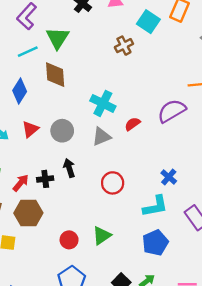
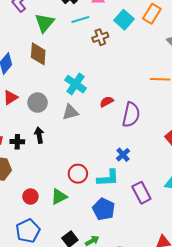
cyan line: (28, 52) -> (80, 19), moved
purple semicircle: (172, 111) -> (131, 115), moved, turned 125
red semicircle: (132, 124) -> (107, 102), moved
red circle: (113, 183) -> (78, 174), moved
blue pentagon: (155, 243) -> (104, 209), turned -30

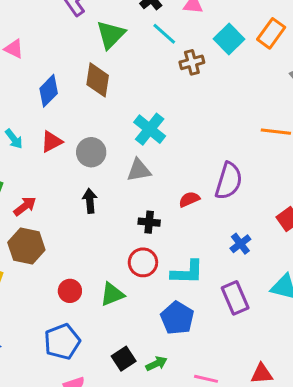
cyan line: (80, 19) -> (164, 34), turned 54
red semicircle: (107, 102) -> (189, 199), moved
black cross: (17, 142) -> (149, 222), moved
blue cross: (123, 155) -> (240, 244), moved

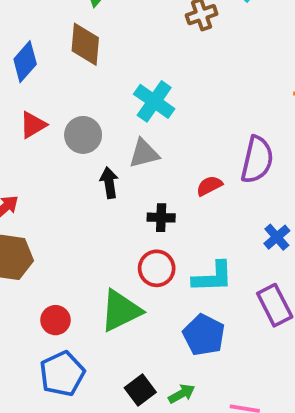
black arrow: (90, 201) -> (109, 183), moved
red circle: (70, 291) -> (55, 320), moved
green triangle: (112, 294) -> (121, 311), size x1.4

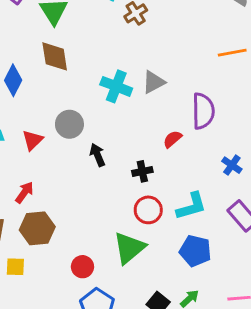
red triangle: (33, 125) -> (32, 140), moved
gray triangle: (144, 154) -> (153, 82), moved

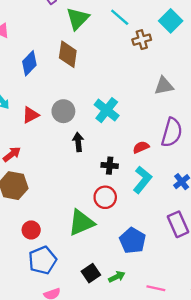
gray triangle: (153, 82) -> (164, 86), moved
cyan cross: (116, 86) -> (107, 110), moved
cyan L-shape: (191, 206) -> (142, 180), moved, turned -52
red circle: (82, 267) -> (31, 230), moved

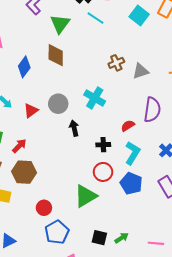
brown cross: (142, 40) -> (116, 63), moved
blue pentagon: (133, 241) -> (131, 183), moved
black square: (91, 273) -> (99, 238), turned -35

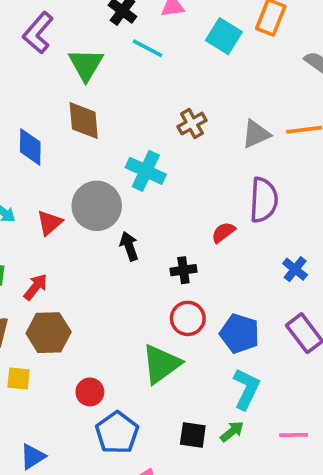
blue diamond: (24, 67) -> (30, 147), turned -30
gray triangle: (141, 71) -> (256, 134), moved
cyan cross: (95, 98) -> (146, 171), moved
gray circle: (58, 104) -> (97, 206), size x1.4
cyan L-shape: (133, 153) -> (246, 389), moved

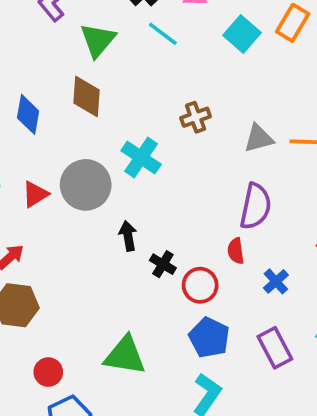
red semicircle: (223, 232) -> (236, 251), moved, turned -70
black arrow: (129, 246) -> (128, 236), moved
black cross: (183, 270) -> (163, 264), turned 30
red circle: (188, 318) -> (200, 285), moved
green triangle: (161, 364) -> (125, 355), turned 36

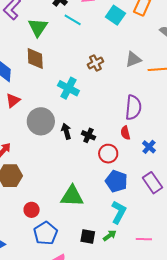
gray triangle: (259, 138) -> (133, 59), moved
gray circle: (86, 185) -> (41, 121), moved
red triangle: (35, 194) -> (13, 100), moved
black cross: (163, 264) -> (88, 135), moved

